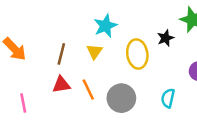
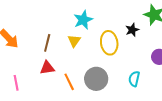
orange line: (88, 90) -> (69, 82), moved

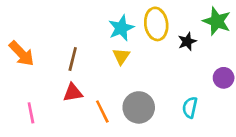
yellow triangle: (74, 41) -> (121, 56), moved
yellow ellipse: (109, 43) -> (156, 24), moved

